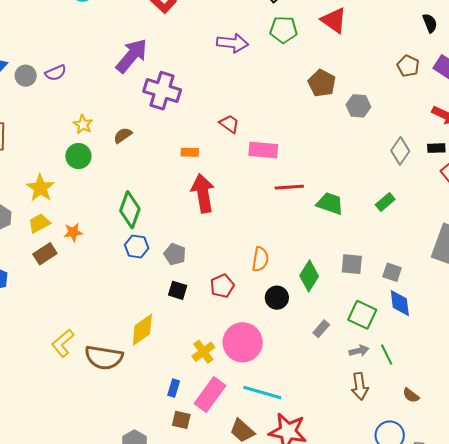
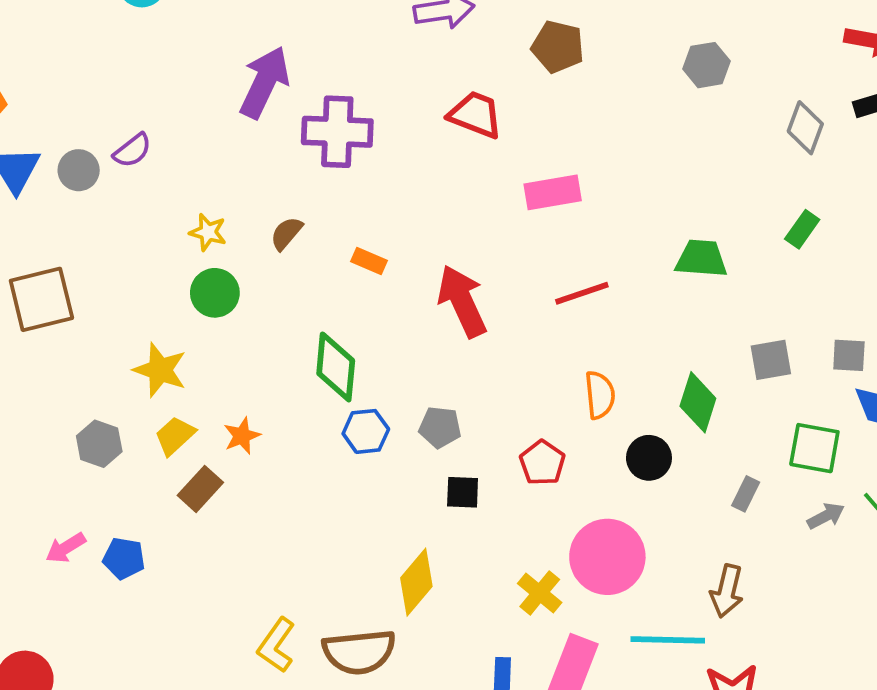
brown pentagon: (322, 83) -> (558, 47), moved
red trapezoid: (229, 124) -> (475, 115), moved, size x1.4
orange rectangle: (190, 152) -> (369, 261), moved, turned 36
red line: (289, 187) -> (582, 293), moved
brown arrow: (360, 386) -> (727, 591), moved, turned 36

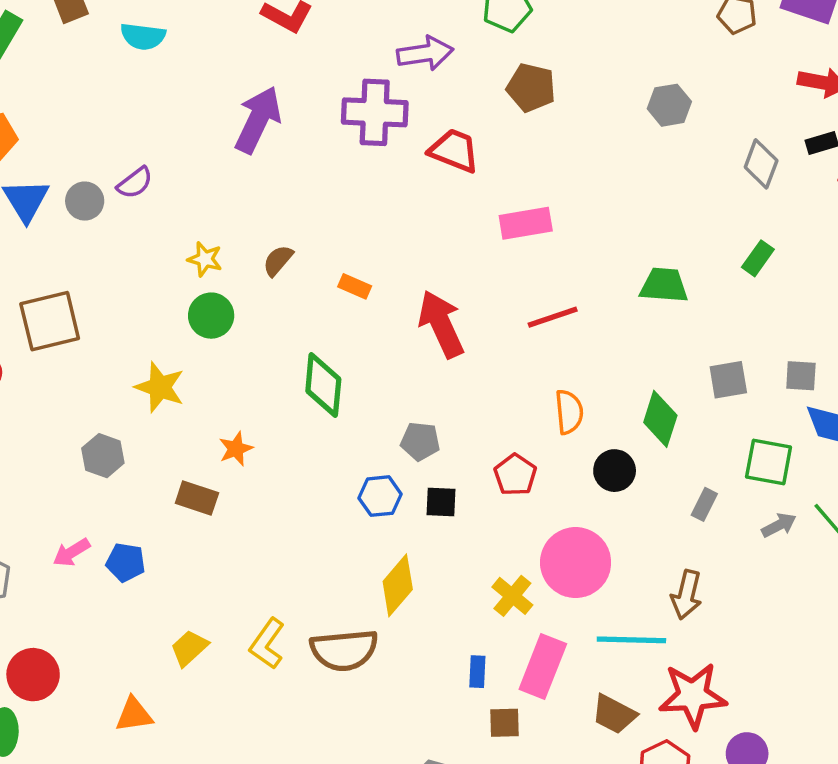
purple cross: (337, 132) -> (375, 112), moved
blue hexagon: (366, 431) -> (380, 496), moved
yellow trapezoid: (175, 436) -> (189, 648), moved
brown rectangle: (200, 489) -> (197, 498), turned 66

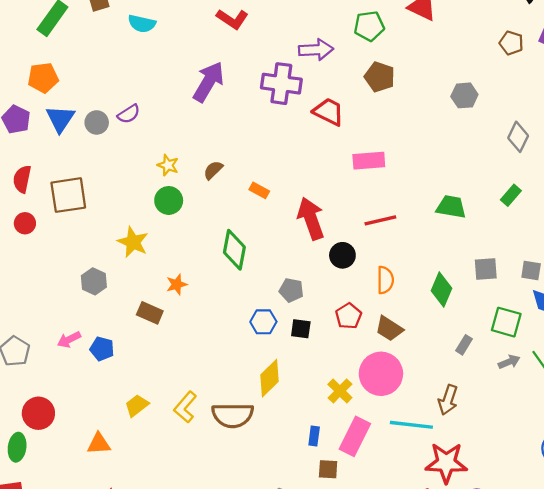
black circle: (615, 471) -> (342, 255), moved
brown trapezoid: (614, 714) -> (389, 329), moved

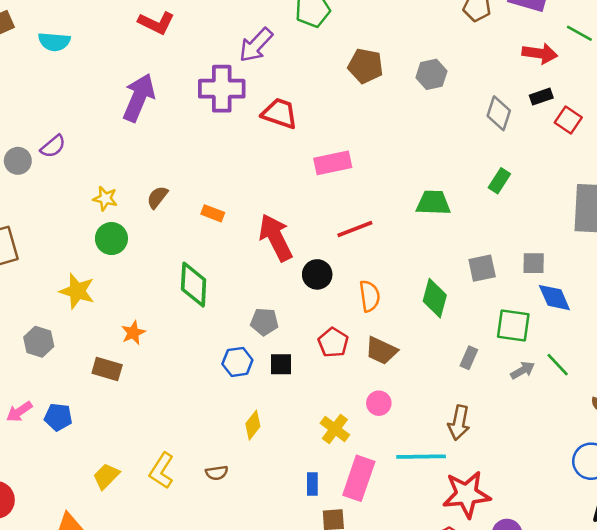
purple arrow: (316, 50) -> (256, 45), turned 144
brown pentagon: (380, 77) -> (365, 66), moved
pink circle: (381, 374) -> (379, 403), size x0.5
yellow diamond: (269, 378) -> (253, 425), size x0.7
brown semicircle: (233, 415) -> (217, 473), size x0.5

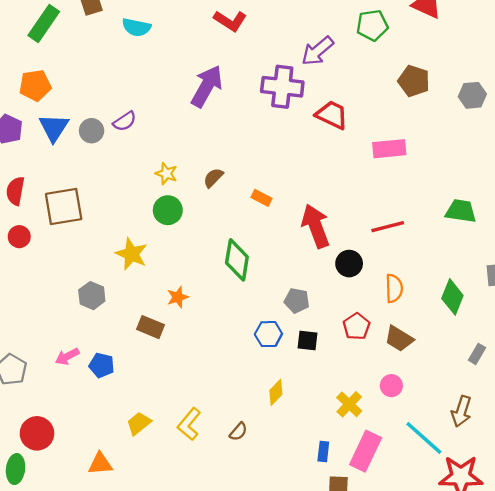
pink rectangle: (333, 163) -> (389, 149), moved
cyan line: (421, 457) -> (424, 438), turned 36
brown semicircle: (217, 473) -> (238, 432), turned -48

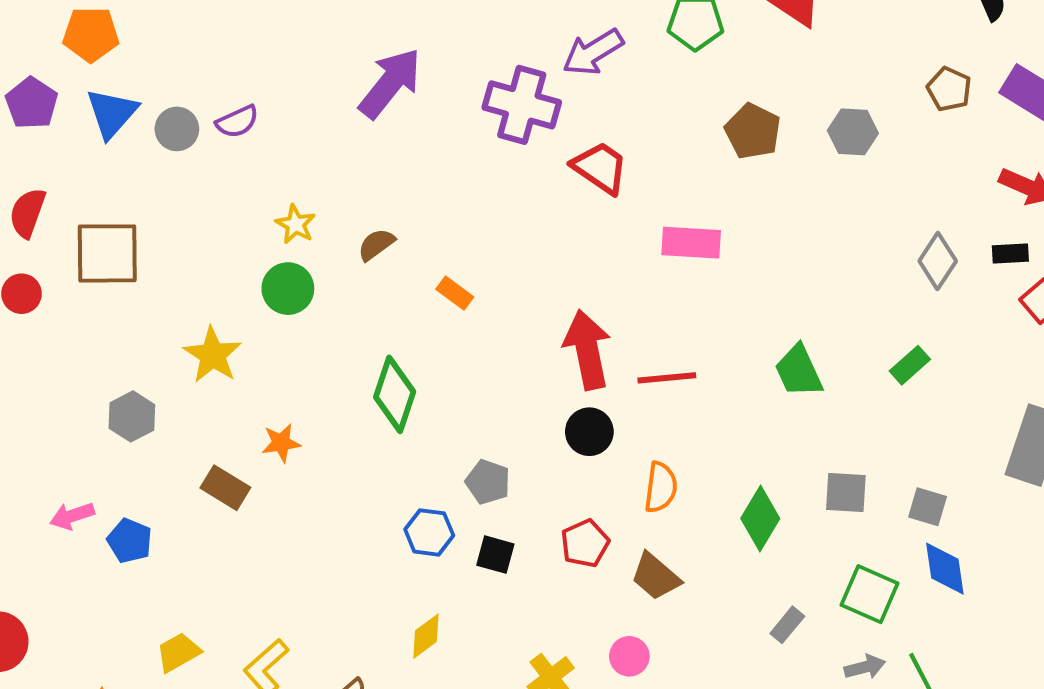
gray hexagon: (472, 95) -> (853, 132), moved
green trapezoid: (461, 211) -> (799, 371), turned -132
red arrow: (316, 226) -> (587, 350), moved

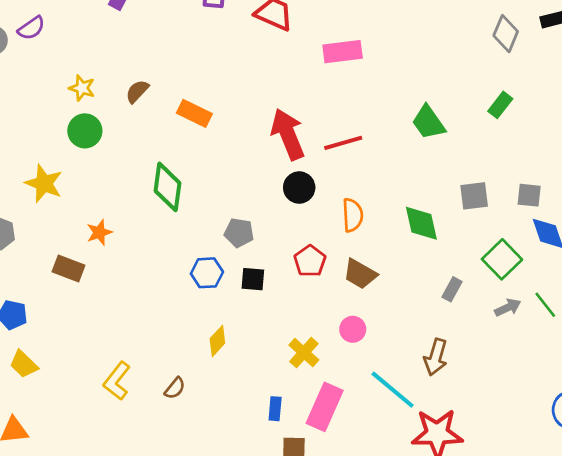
orange rectangle: (455, 293) -> (194, 113), size x1.4
green diamond: (760, 519) -> (421, 223), turned -33
green square: (870, 594) -> (502, 259), turned 33
yellow trapezoid: (178, 652) -> (24, 364), moved, turned -96

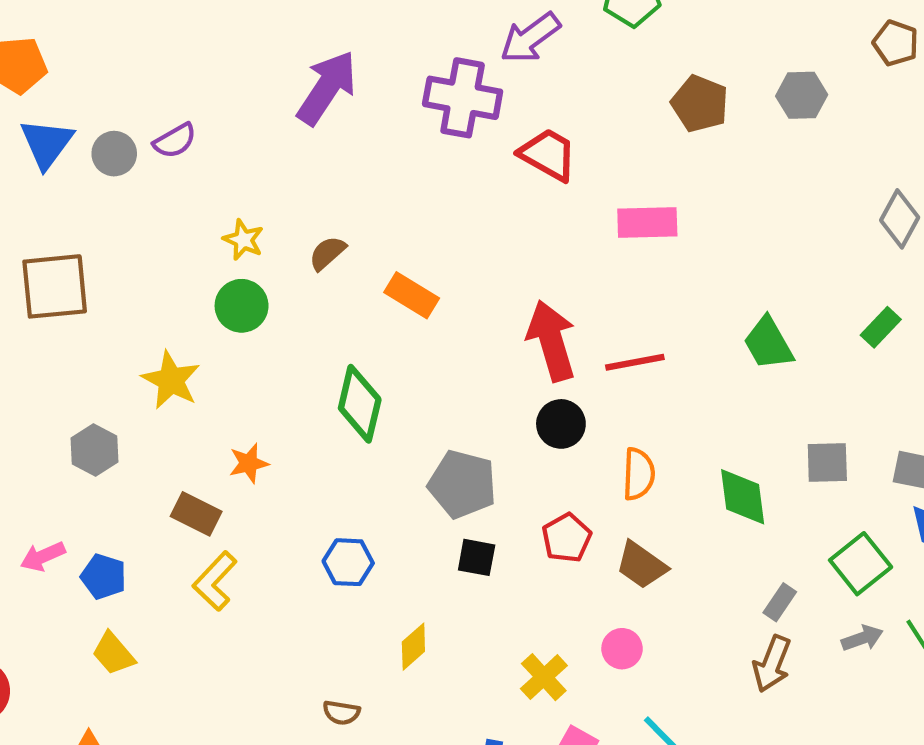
gray pentagon: (239, 233) -> (462, 484), size x1.5
blue hexagon: (207, 273) -> (348, 562), moved
brown arrow: (436, 357) -> (772, 664), moved
yellow L-shape: (117, 381) -> (215, 581), moved
brown semicircle: (175, 388) -> (341, 713), turned 55

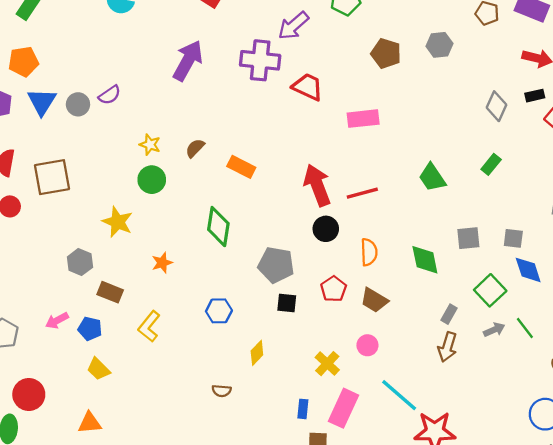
brown rectangle: (196, 514) -> (110, 292), moved

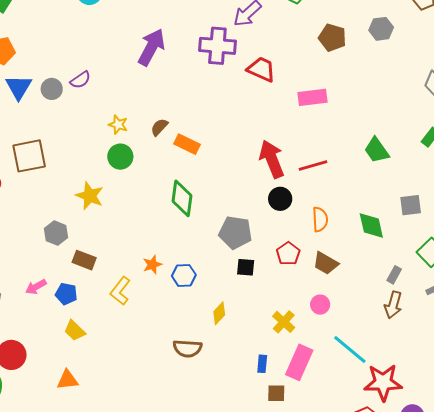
orange rectangle: (241, 167) -> (187, 144), moved
orange star: (162, 263) -> (152, 265), moved
brown semicircle: (222, 391) -> (187, 348), size x1.6

